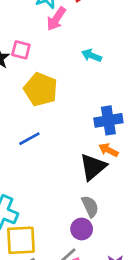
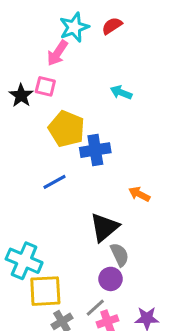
pink arrow: (56, 19) -> (57, 53), moved
blue cross: (108, 120) -> (95, 150), moved
black triangle: (93, 167) -> (104, 227), moved

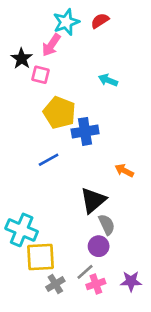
black star: (21, 95) -> (22, 59), moved

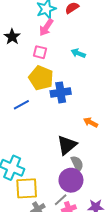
pink arrow: (51, 45) -> (46, 27), moved
pink square: (40, 75) -> (40, 52), moved
blue line: (49, 160) -> (21, 105), moved
purple circle: (99, 246) -> (71, 180), size x1.5

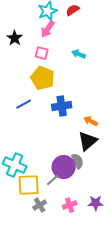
blue cross: (61, 92) -> (62, 106), moved
black triangle: (67, 145) -> (88, 141), moved
purple circle: (71, 180) -> (64, 167), moved
gray line: (61, 200) -> (53, 180), moved

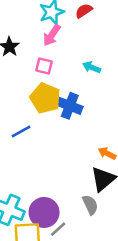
blue cross: (62, 106) -> (70, 106), moved, turned 30
purple circle: (64, 167) -> (44, 212), moved

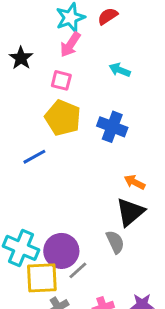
cyan arrow: (92, 67) -> (120, 70), moved
blue cross: (70, 106) -> (112, 127), moved

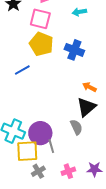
cyan arrow: (120, 70) -> (79, 12), turned -32
pink square: (61, 80) -> (40, 19), size x1.5
gray line: (78, 270) -> (51, 146), turned -64

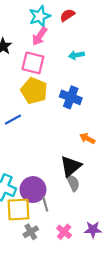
black triangle: (86, 107) -> (71, 166), moved
pink cross: (68, 171) -> (64, 232), turned -32

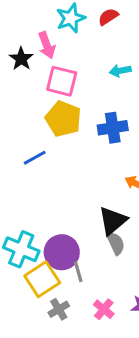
pink arrow: (40, 36) -> (47, 45), moved, turned -54
blue cross: (71, 97) -> (113, 128), turned -30
yellow square: (19, 210) -> (42, 279), turned -30

